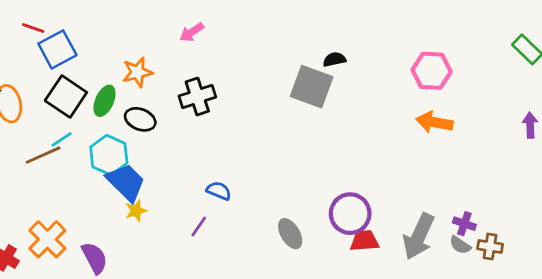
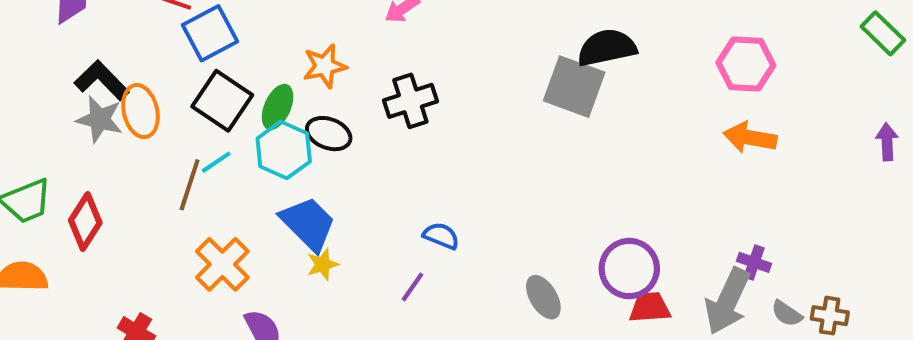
black semicircle: (334, 59) -> (607, 48), size x1.8
brown line: (43, 155) -> (190, 185), turned -48
cyan hexagon: (109, 155) -> (284, 150), moved
purple cross: (464, 224) -> (754, 262), moved
orange cross: (47, 239) -> (222, 264), moved

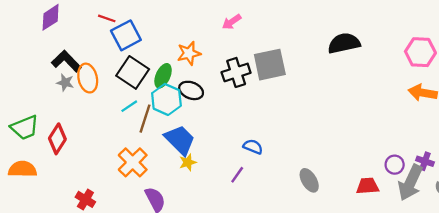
gray square: (574, 87) -> (270, 65), moved, turned -32
gray star: (100, 119) -> (65, 83), size x0.7
brown line: (190, 185) -> (145, 119), moved
purple circle: (629, 269) -> (395, 165), moved, size x0.6

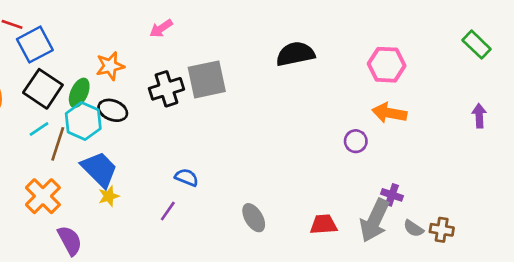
purple circle: (395, 165) -> (356, 141), moved

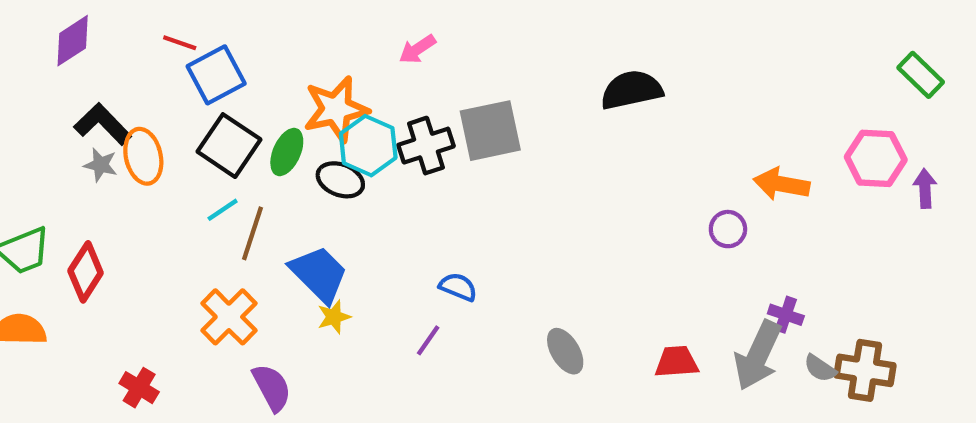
pink hexagon: (387, 65) -> (876, 158), moved
orange star: (110, 66) -> (336, 109), size x1.4
cyan hexagon: (83, 121) -> (368, 146), moved
brown cross: (442, 230) -> (865, 370), size x1.5

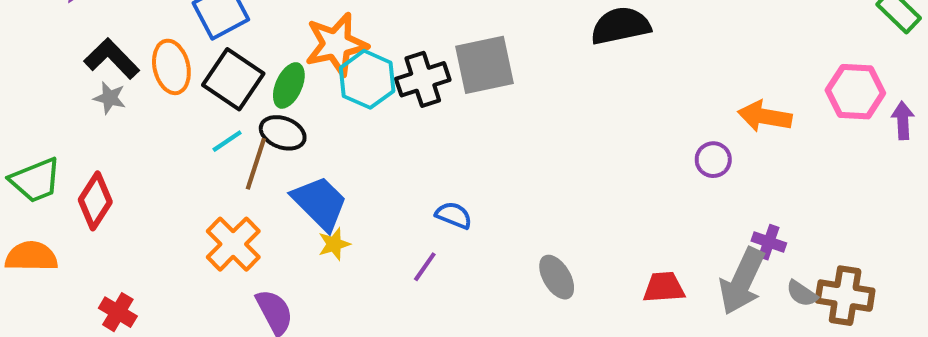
orange ellipse: (143, 156) -> (171, 67), moved
black ellipse: (340, 180) -> (283, 133), moved
red cross: (139, 388) -> (118, 312), moved

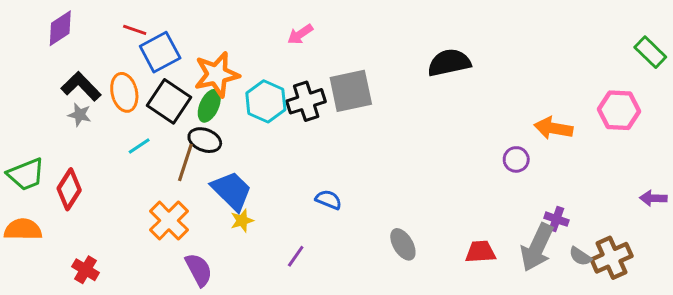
orange star: (336, 44) -> (217, 75), moved
purple arrow: (903, 120) -> (653, 198), moved, turned -85
cyan line: (227, 141) -> (139, 146), moved
purple line: (425, 267) -> (296, 256), moved
brown cross: (845, 296) -> (612, 258), turned -33

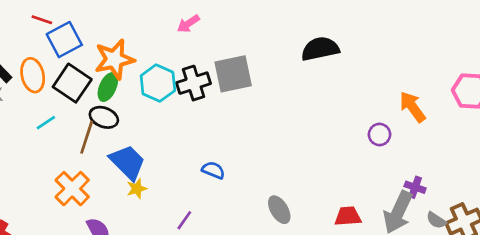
orange arrow: (553, 128) -> (412, 107), turned 44

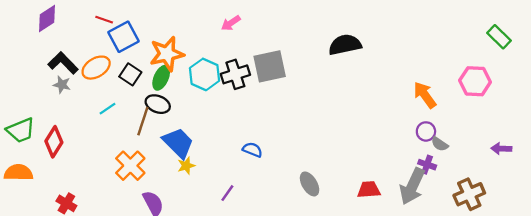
orange ellipse: (33, 75) -> (96, 68), turned 72
black square: (72, 83) -> (130, 74), size x0.7
purple circle: (380, 135) -> (426, 131), moved
gray semicircle: (436, 220) -> (440, 144), moved

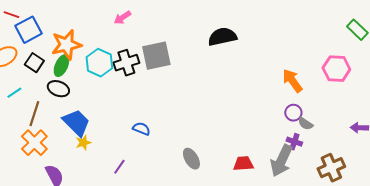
brown line: (143, 121) -> (34, 114), moved

